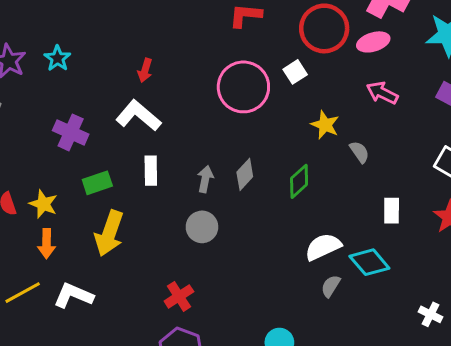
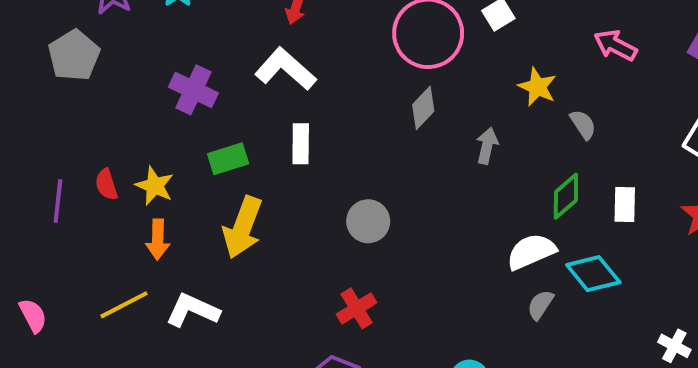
gray diamond: (245, 174) -> (423, 108), moved
gray arrow: (205, 179) -> (487, 146), moved
green diamond: (299, 181) -> (566, 196), moved
red cross: (179, 296) -> (357, 308), moved

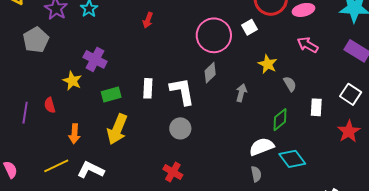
white L-shape: (285, 69) -> (182, 91), moved, turned 36
yellow star: (155, 186) -> (72, 81), moved
white rectangle: (625, 205) -> (316, 107), moved
gray semicircle: (540, 305) -> (256, 174), moved, turned 133
red cross: (357, 308) -> (173, 172), turned -30

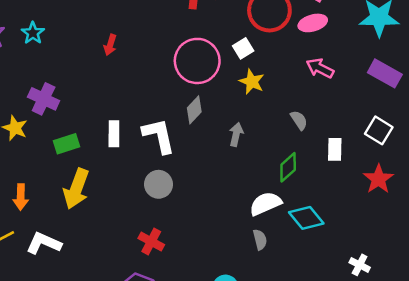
yellow star: (268, 64) -> (252, 82), moved

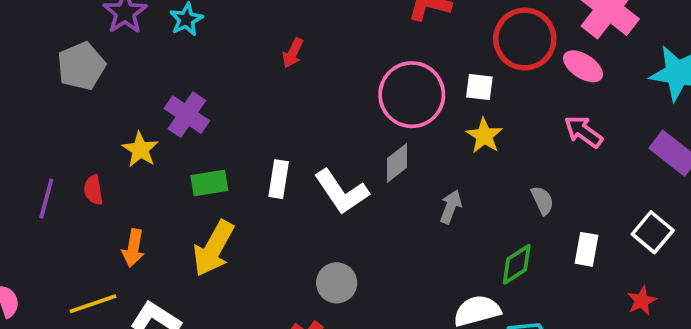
pink ellipse: (313, 23) -> (583, 66), turned 40
white square: (243, 48) -> (479, 87), turned 30
white L-shape: (159, 136) -> (341, 192), turned 150
red star: (378, 179) -> (642, 301), size x0.7
gray circle: (159, 184) -> (337, 283), moved

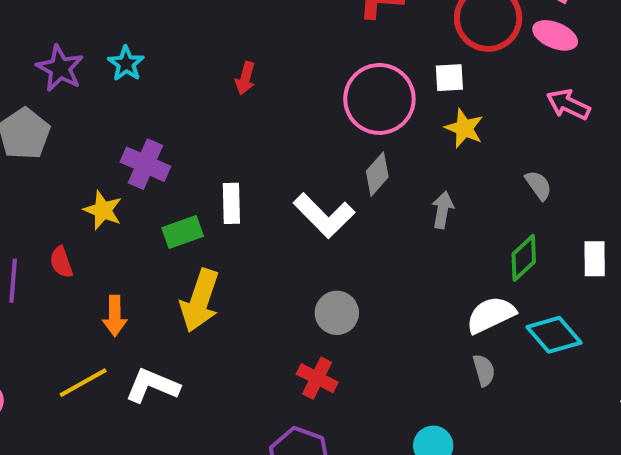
white rectangle: (279, 179) -> (231, 203), moved
white rectangle: (587, 249) -> (595, 259), moved

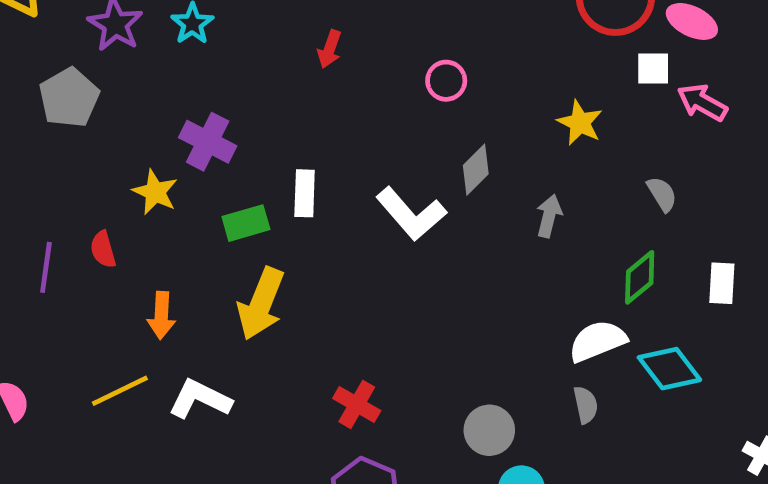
white square: (449, 78) -> (653, 69), moved
pink circle: (379, 99) -> (446, 81), moved, size x0.5
gray circle: (337, 313) -> (489, 430), moved
red cross: (317, 378) -> (357, 404), moved

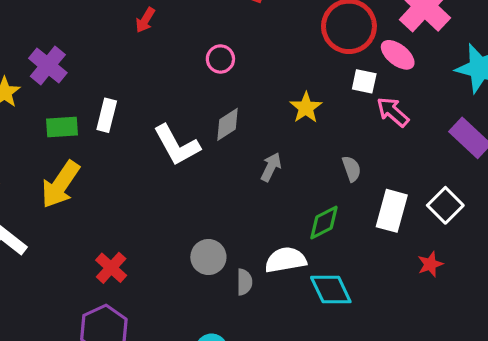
white rectangle: (722, 283) -> (392, 211), moved, size x1.4
gray semicircle: (586, 405) -> (244, 282), moved
gray circle: (489, 430) -> (208, 257), moved

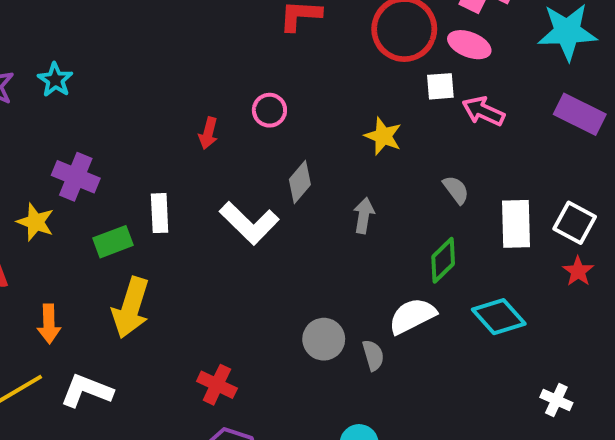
red arrow: (145, 20) -> (208, 133), moved
white square: (445, 205) -> (575, 223), moved
cyan diamond: (331, 290) -> (499, 317), moved

